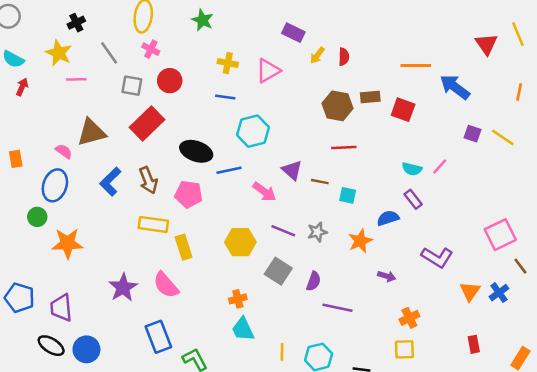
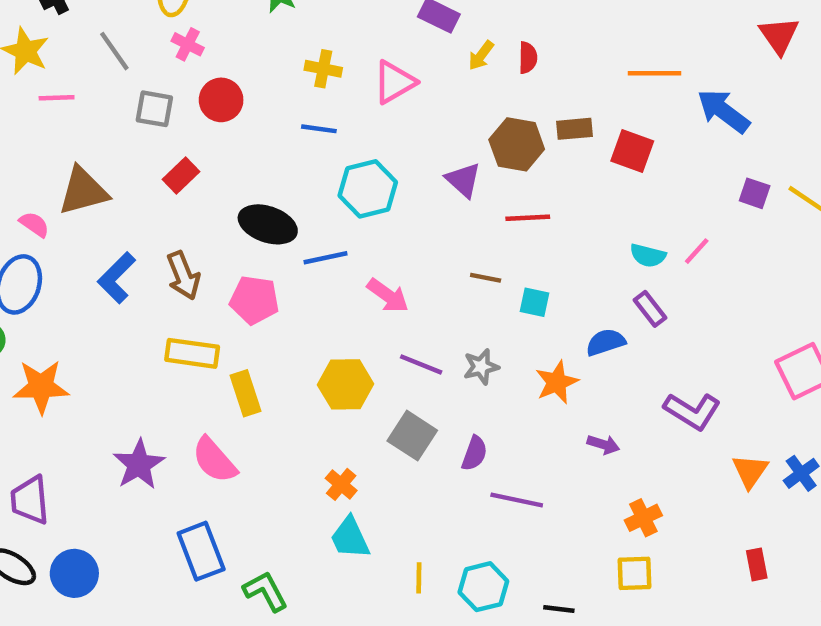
red rectangle: (147, 124) -> (181, 175), size x0.6
purple triangle: (292, 170) -> (463, 180), moved
orange cross: (238, 299) -> (341, 484), turned -36

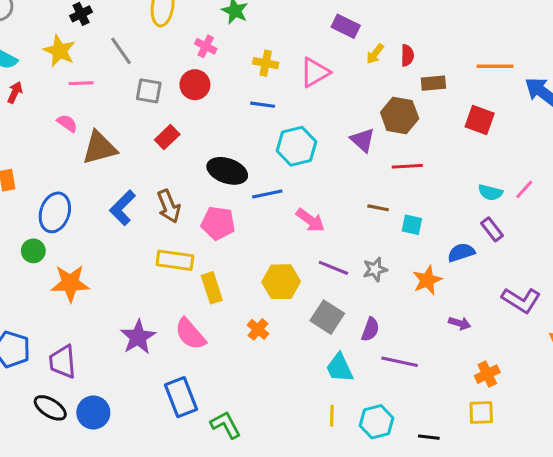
pink cross: (188, 44) -> (206, 46), moved
brown rectangle: (574, 129) -> (433, 83), moved
pink semicircle: (34, 224) -> (67, 123), moved
orange cross: (341, 484) -> (258, 329), moved
cyan trapezoid: (350, 538) -> (340, 368), moved

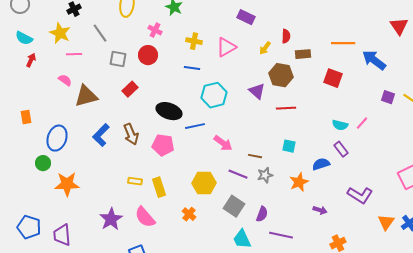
yellow arrow: (375, 54) -> (265, 48), moved
brown line: (378, 208) -> (255, 156), moved
yellow rectangle: (175, 260) -> (135, 181), moved, size x0.6

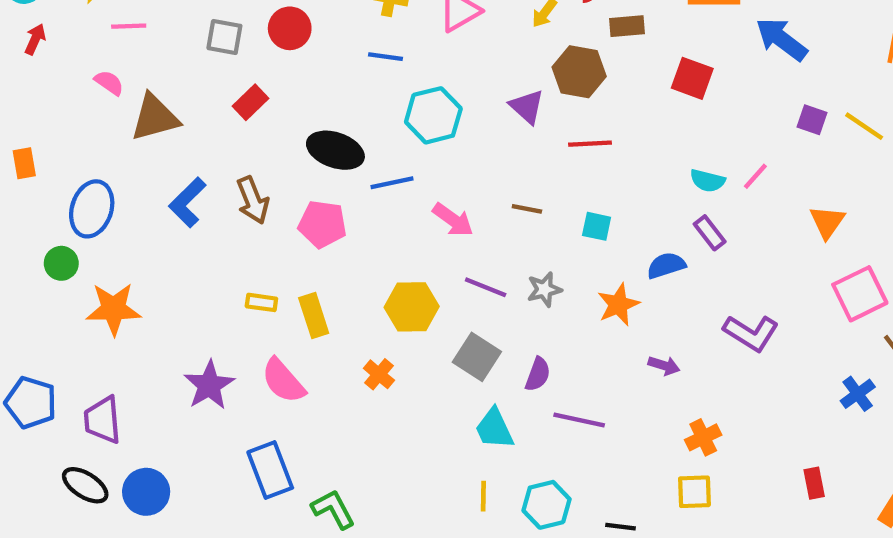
brown line: (255, 156) -> (527, 209), moved
orange triangle: (386, 222) -> (827, 222), moved

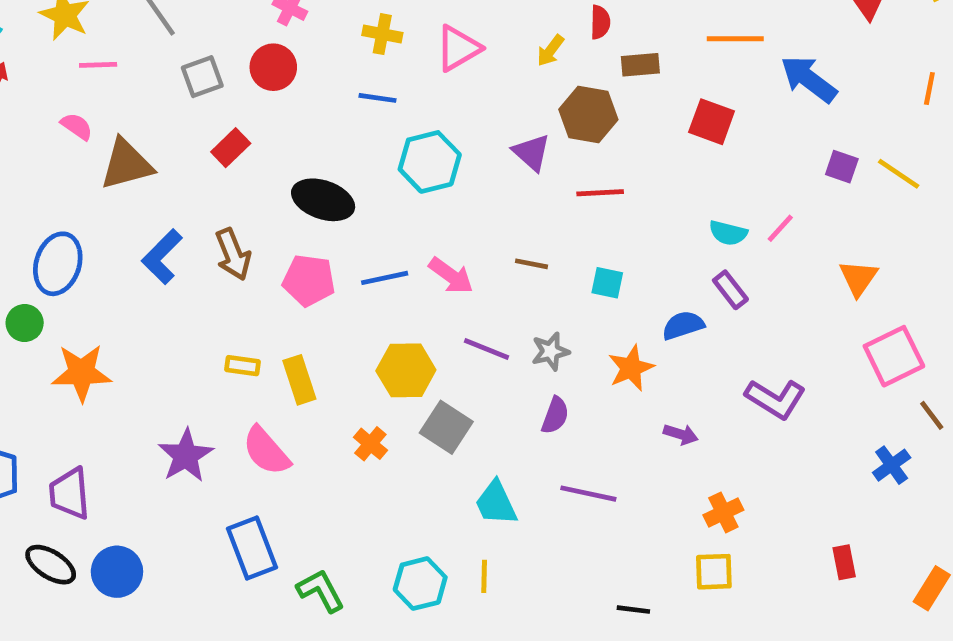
gray square: (224, 37) -> (202, 77), turned -30
blue line: (392, 183) -> (385, 278), moved
gray square: (477, 357) -> (446, 427), moved
purple semicircle: (538, 374) -> (555, 415), moved
cyan hexagon: (546, 505) -> (420, 584), moved

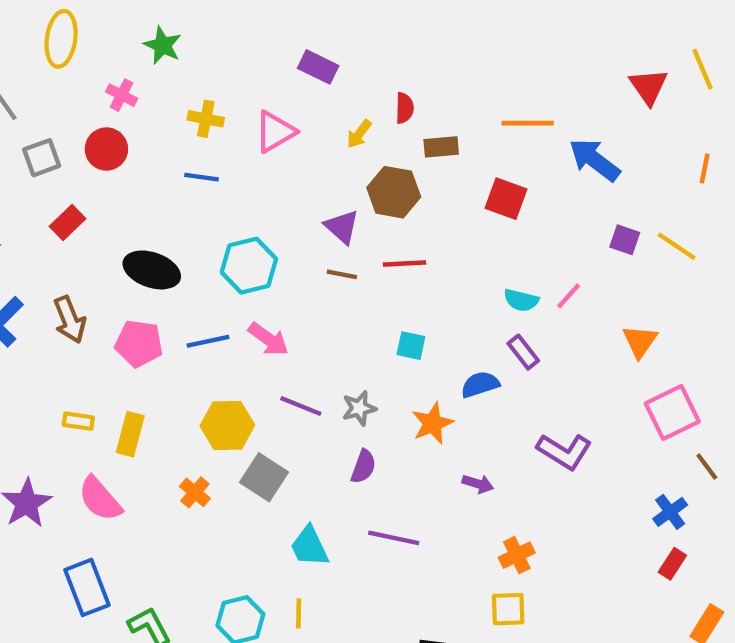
cyan hexagon: (430, 162) -> (249, 266), moved
brown line: (532, 264) -> (342, 274), moved
yellow rectangle: (299, 380) -> (130, 434), turned 33
red rectangle: (844, 562) -> (672, 564), moved, turned 44

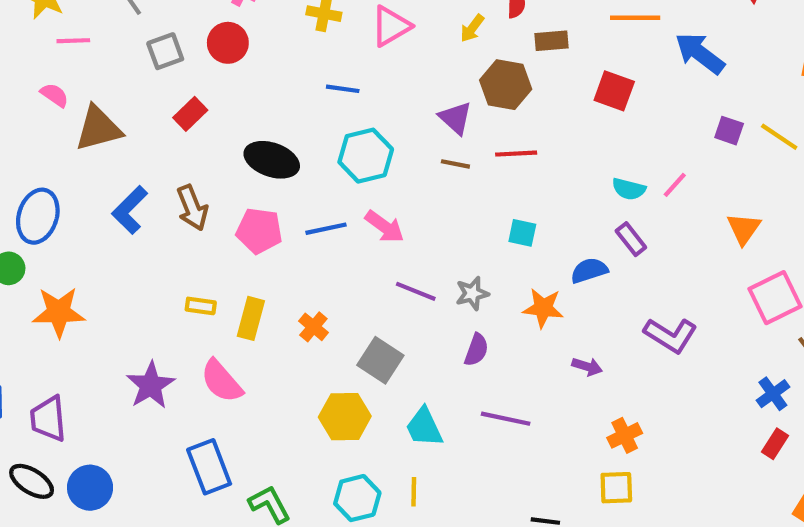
blue line: (201, 177) -> (343, 89), moved
orange star: (433, 423) -> (543, 308), turned 30
yellow hexagon: (227, 425) -> (345, 417), moved
orange cross: (195, 492) -> (313, 327), moved

